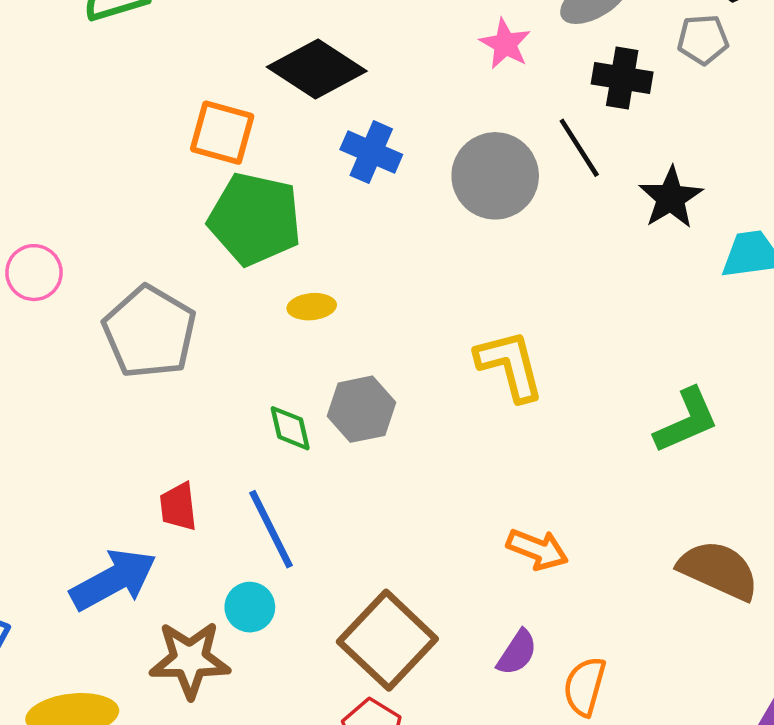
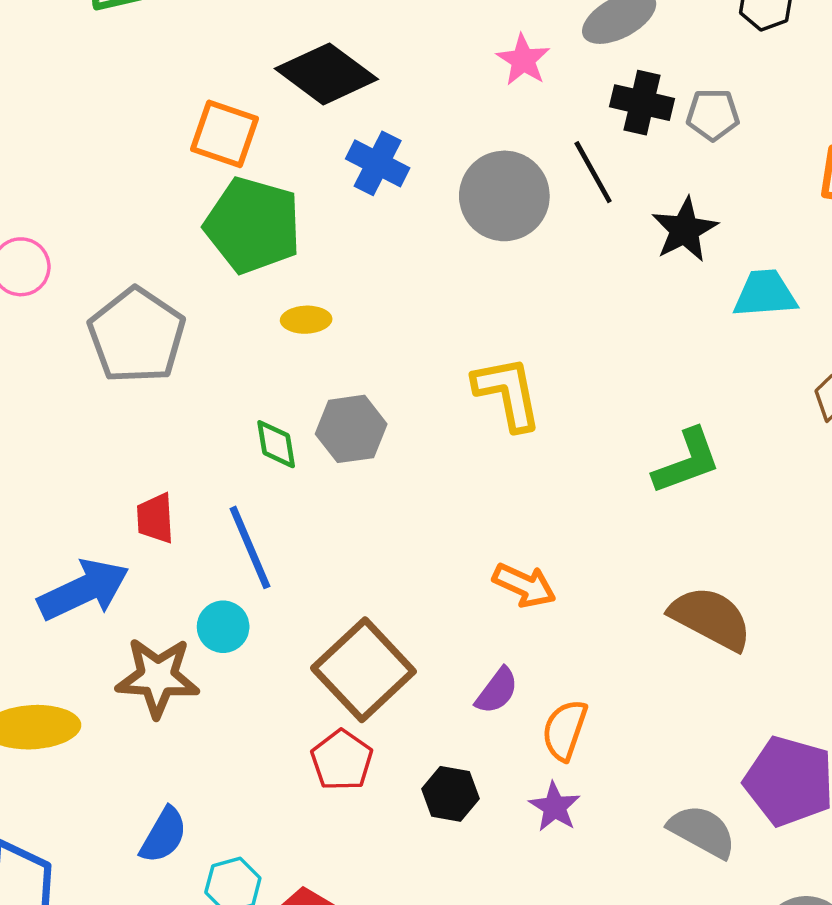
gray pentagon: (703, 40) -> (713, 115), moved

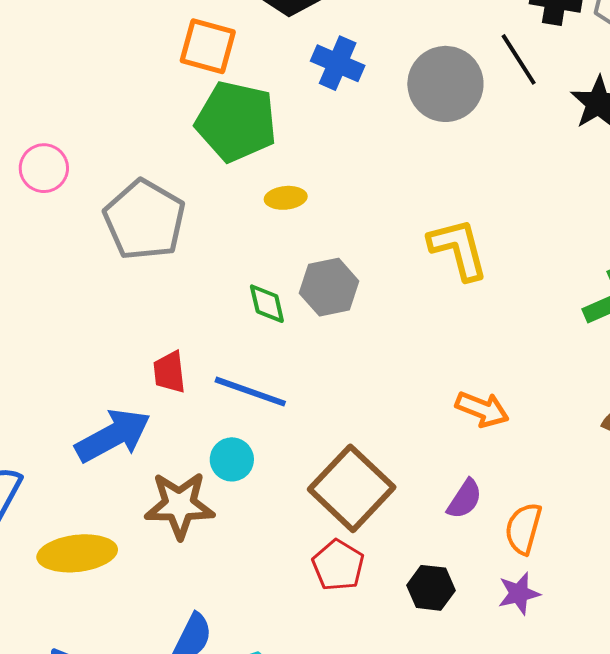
blue line: (250, 547) -> (250, 392), turned -44
purple star: (555, 807) -> (519, 593), turned 30

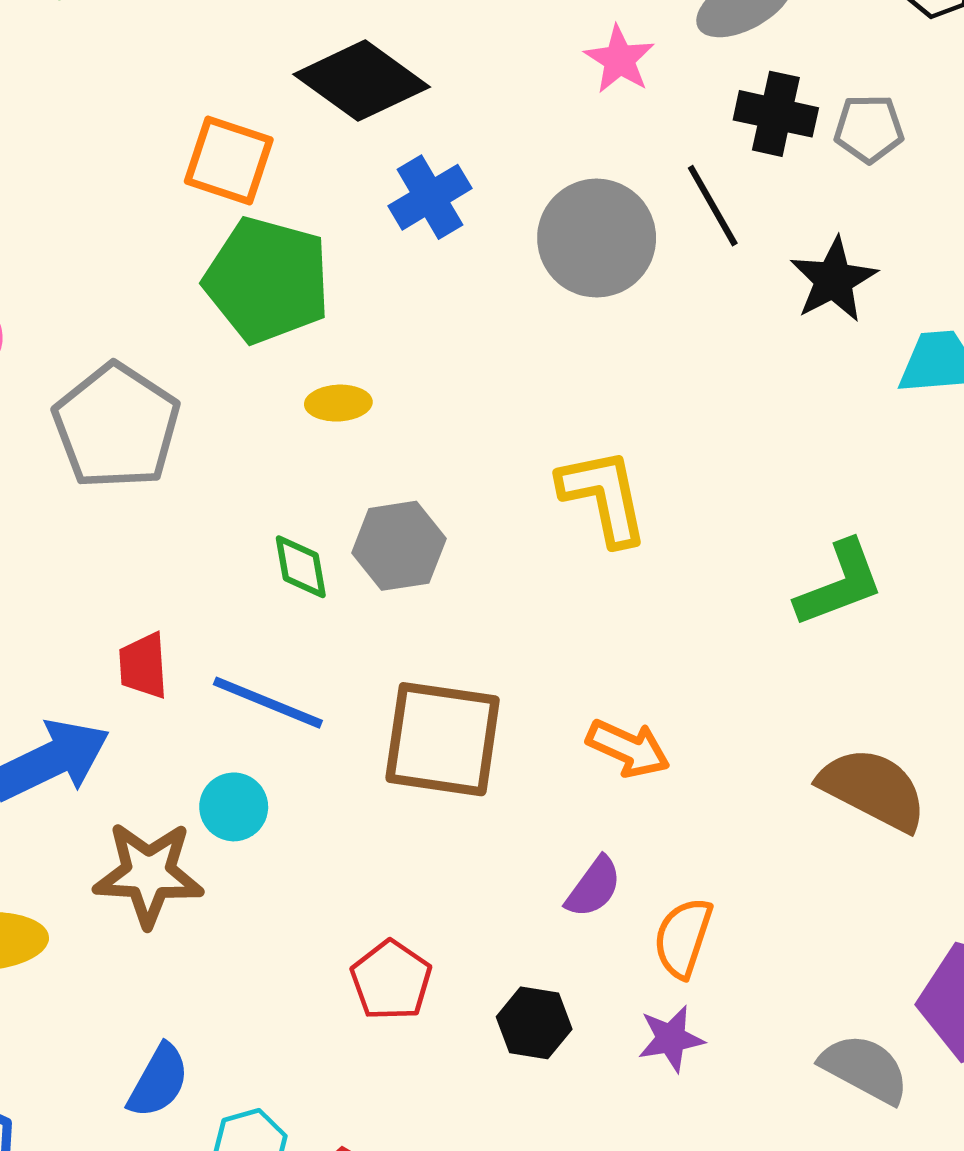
blue cross: (338, 63) -> (430, 197), turned 33
brown square: (352, 488) -> (443, 739), moved, turned -38

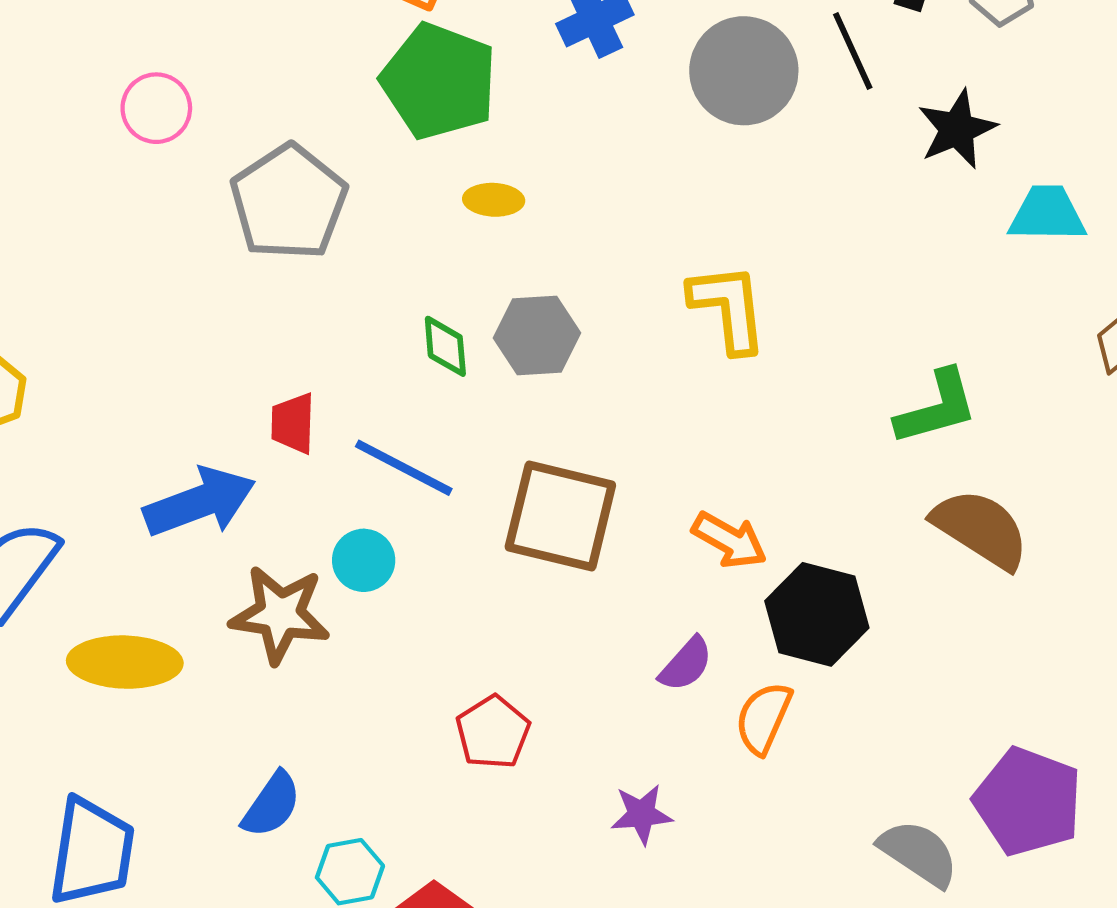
brown semicircle: (873, 789) -> (981, 529), moved
black hexagon: (534, 1023) -> (817, 614), moved, size x1.5
purple star: (671, 1039) -> (642, 814), moved

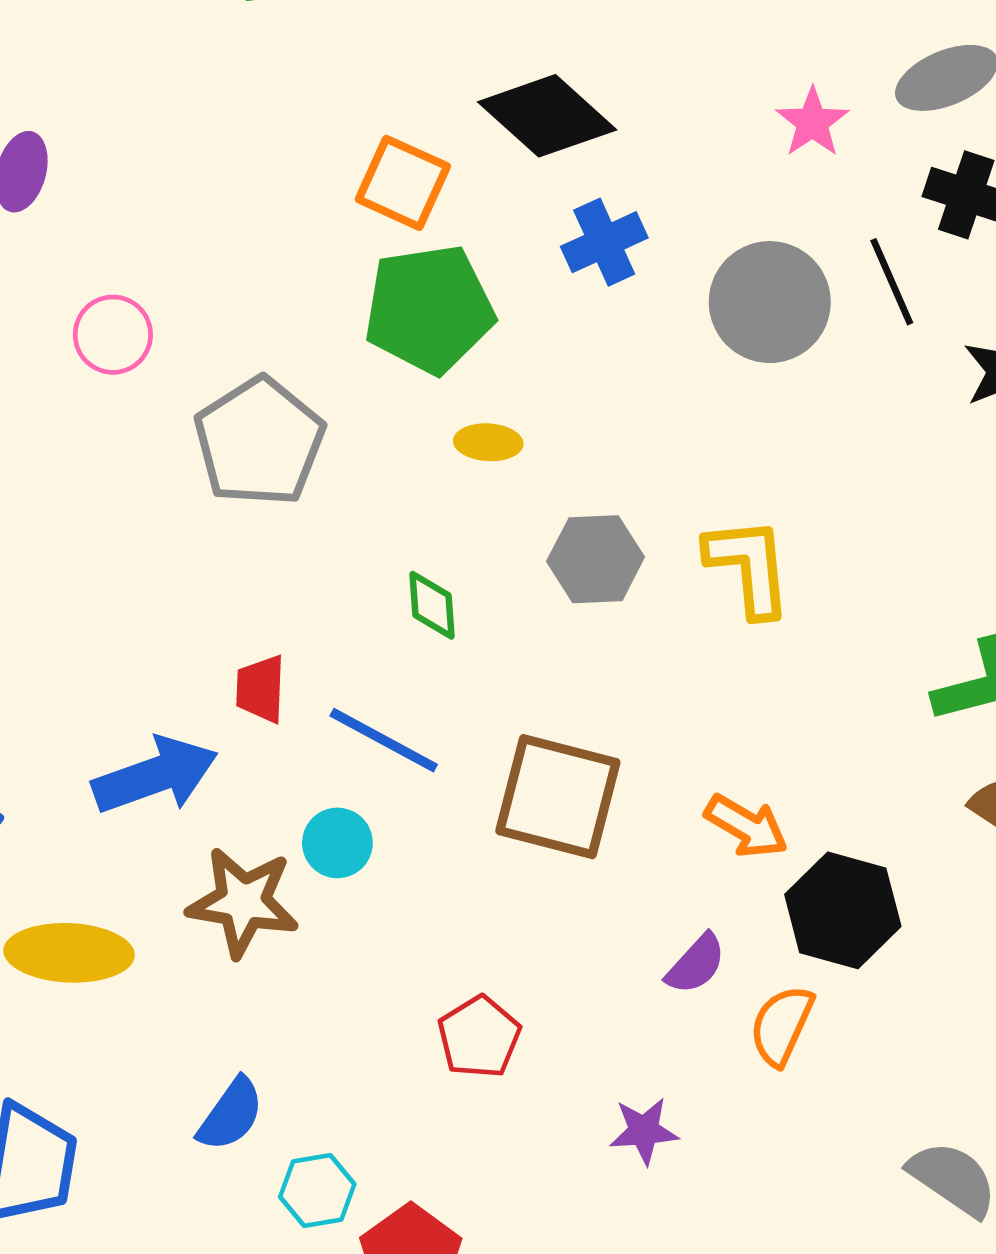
green pentagon: (439, 81) -> (429, 309), turned -30
gray hexagon: (537, 335) -> (596, 559), moved

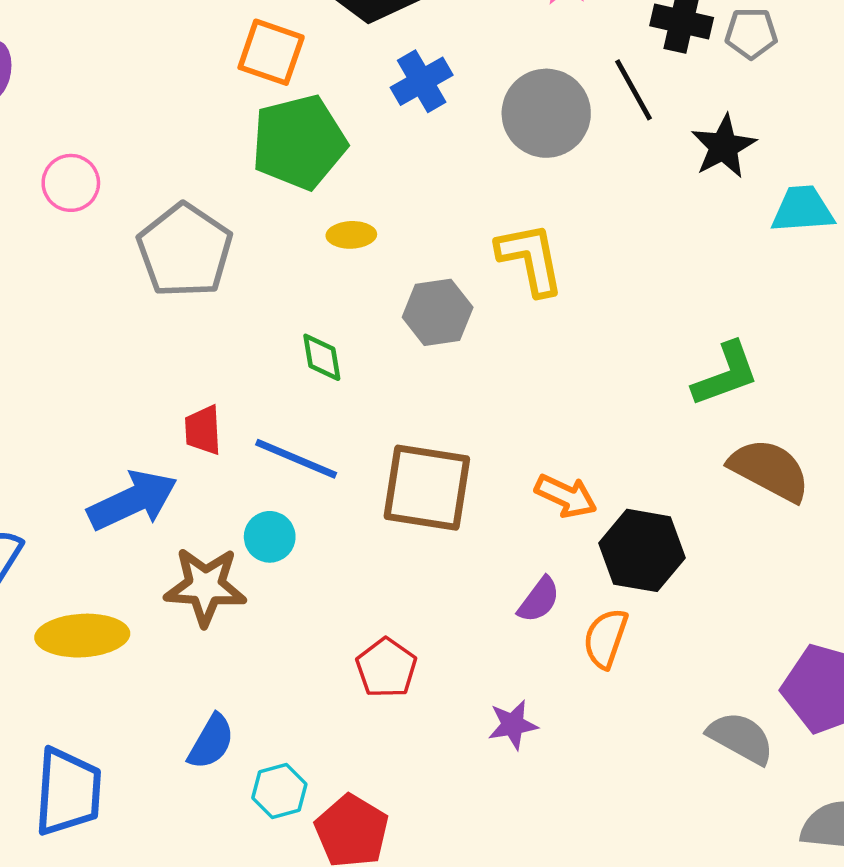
yellow L-shape: (749, 567) -> (530, 259), moved

